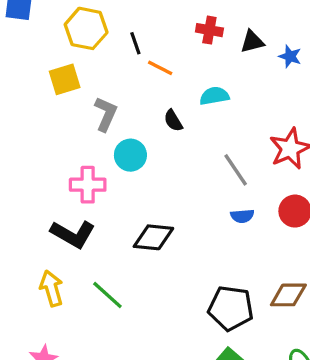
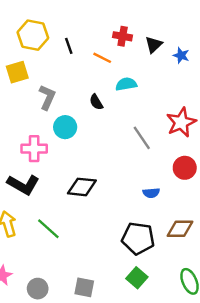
black triangle: (252, 42) -> (154, 45), turned -30
orange line: (160, 68) -> (102, 58), moved
blue semicircle: (242, 216) -> (151, 193), moved

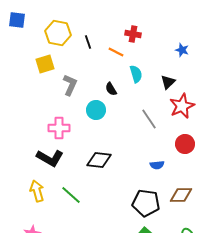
black triangle: (154, 45) -> (168, 82), moved
cyan semicircle: (126, 84) -> (136, 74), turned 84
cyan circle: (65, 127) -> (96, 110), moved

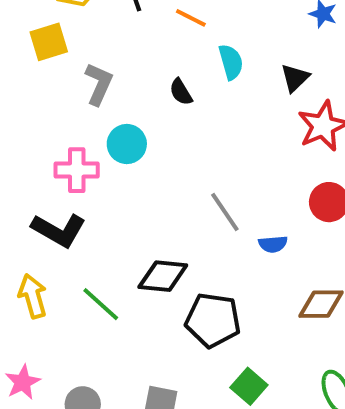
cyan circle: (96, 110) -> (127, 144), moved
gray line: (149, 119) -> (225, 212), moved
black diamond: (99, 160) -> (163, 276), moved
black pentagon: (146, 203) -> (213, 320), moved

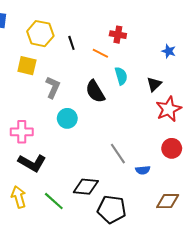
yellow square: (49, 42) -> (27, 66), turned 30
black semicircle: (181, 92) -> (95, 91), size x1.6
pink cross: (77, 170) -> (22, 132), moved

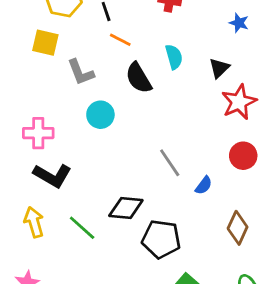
orange line: (100, 53) -> (120, 40), moved
gray L-shape: (53, 87) -> (81, 72), turned 135
blue semicircle: (143, 170) -> (204, 185), turned -48
brown diamond: (168, 201) -> (238, 228), turned -65

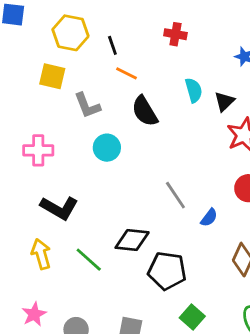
cyan semicircle: (174, 57) -> (194, 90), moved
pink cross: (38, 133) -> (38, 150), moved

